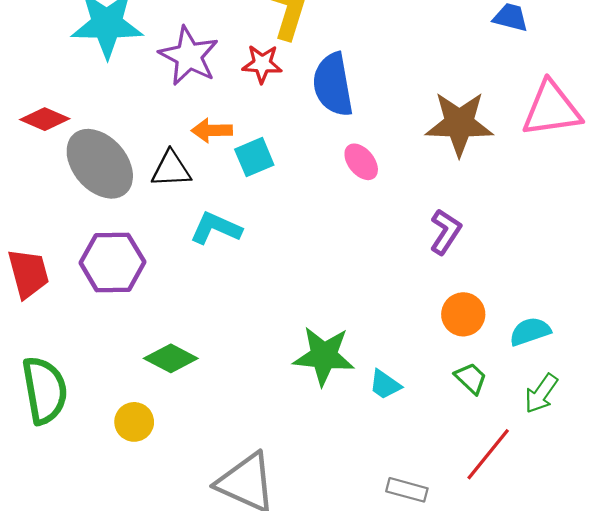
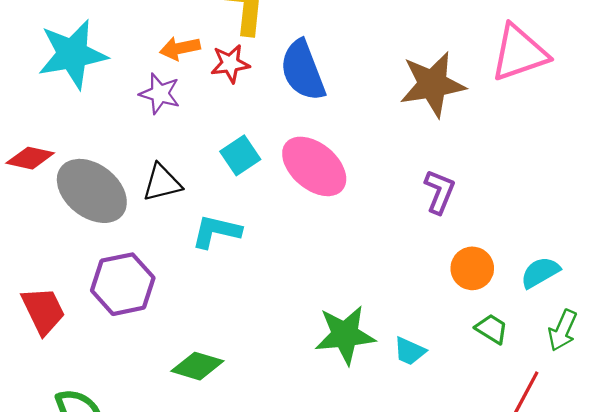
purple star: (189, 56) -> (160, 94), moved, size x0.7
orange arrow: (212, 130) -> (180, 48), moved
pink ellipse: (361, 162) -> (314, 166), moved, size x1.8

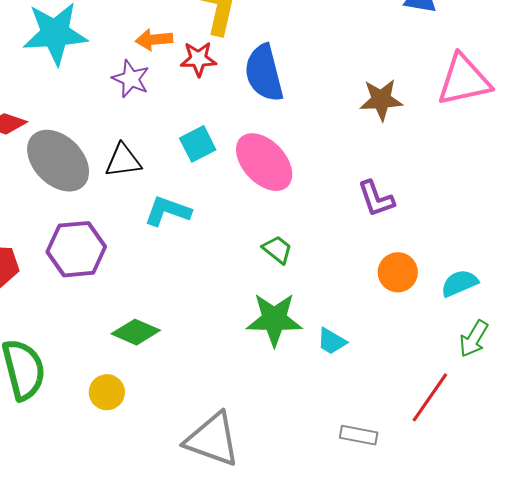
brown star: (432, 84) -> (381, 100), size x0.7
purple L-shape: (440, 192) -> (376, 199), turned 132
green trapezoid: (492, 329) -> (277, 249), moved

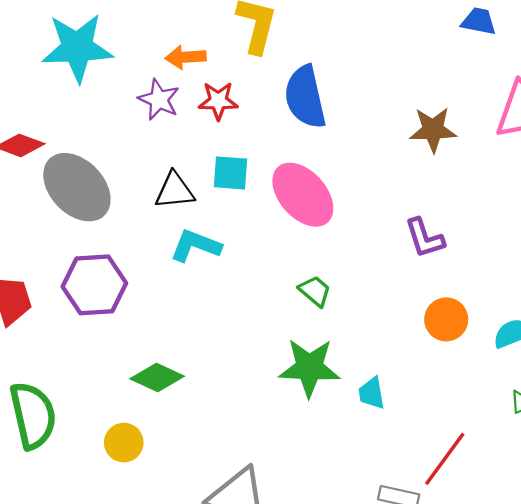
red star: (198, 59) -> (218, 101), moved
cyan square: (198, 144) -> (231, 173), turned 30
black triangle: (123, 161) -> (175, 191), moved
cyan trapezoid: (332, 341) -> (372, 393), turned 48
red line: (430, 397) -> (445, 459), moved

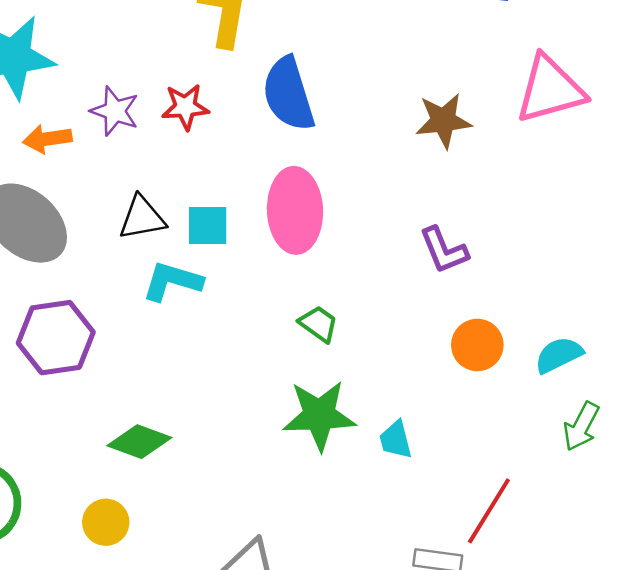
orange arrow: (186, 57) -> (47, 139), moved
cyan square: (231, 173) -> (208, 225), moved
pink ellipse: (303, 195) -> (295, 210), turned 44

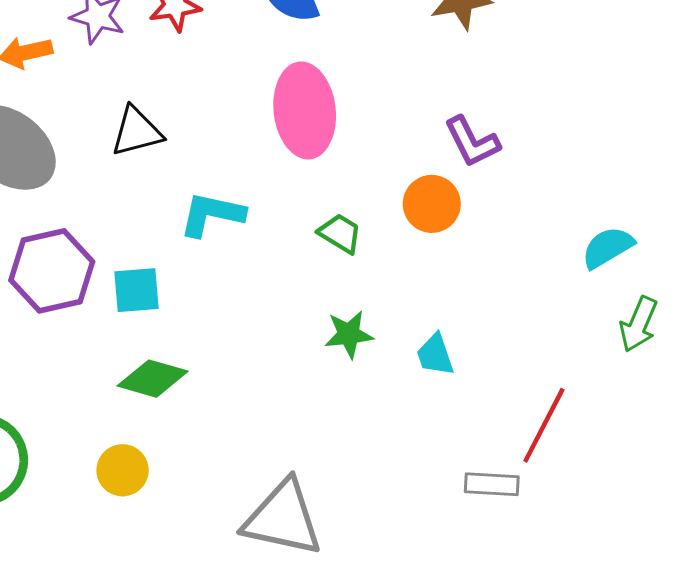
cyan square: (208, 225) -> (137, 290), moved
cyan L-shape: (172, 281) -> (212, 214), moved
orange circle: (477, 345) -> (432, 204), moved
green star: (319, 415) -> (349, 334), size x0.6

